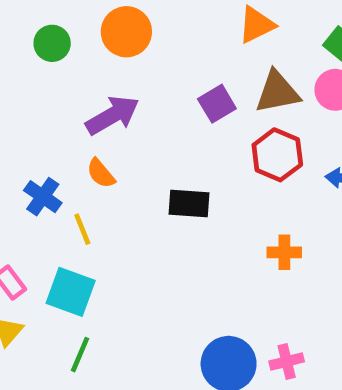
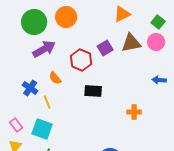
green circle: (52, 43) -> (34, 22), size x1.6
purple arrow: (112, 115) -> (44, 49), moved
red hexagon: (277, 155) -> (81, 60), moved

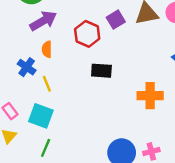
orange semicircle: (55, 78) -> (47, 49), moved, turned 40
orange cross: (134, 112) -> (150, 96), size x1.5

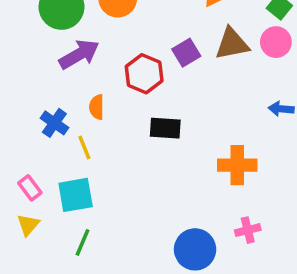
orange semicircle: (47, 49) -> (97, 107), moved
cyan square: (41, 116) -> (76, 195), turned -30
pink cross: (151, 151) -> (248, 230), moved

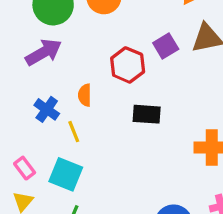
purple arrow: (79, 54) -> (44, 52), moved
cyan square: (76, 195) -> (66, 174), turned 32

